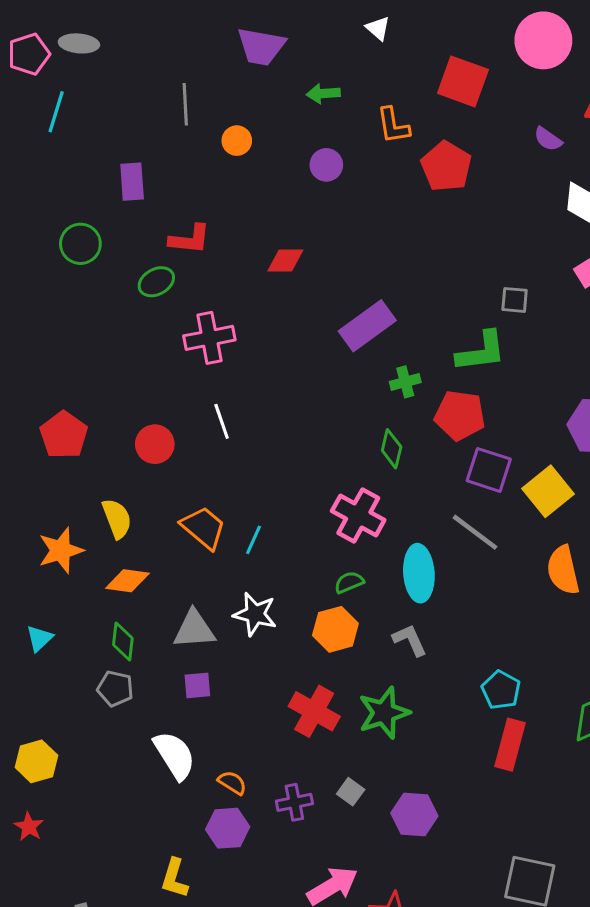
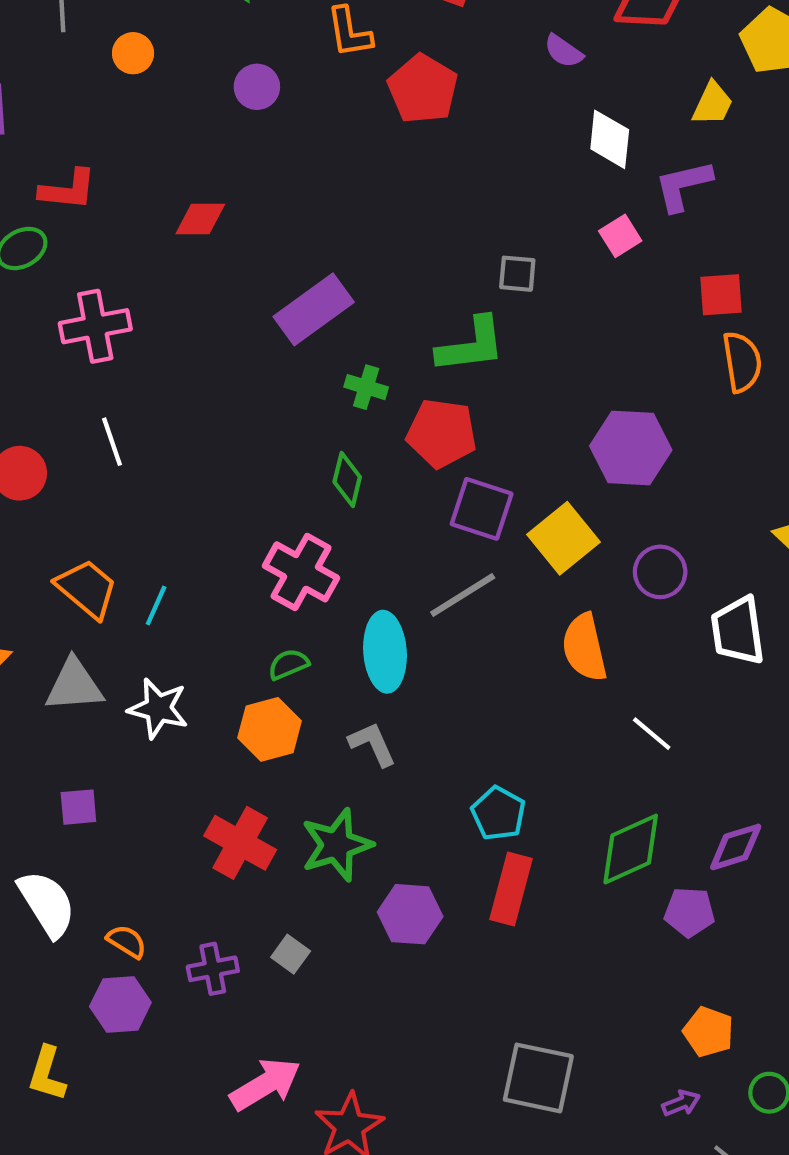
green cross: (405, 382) -> (366, 387), turned 32
gray line: (475, 532) -> (463, 595), turned -69
gray triangle: (194, 629) -> (74, 685), moved
purple hexagon: (414, 814) -> (410, 914), moved

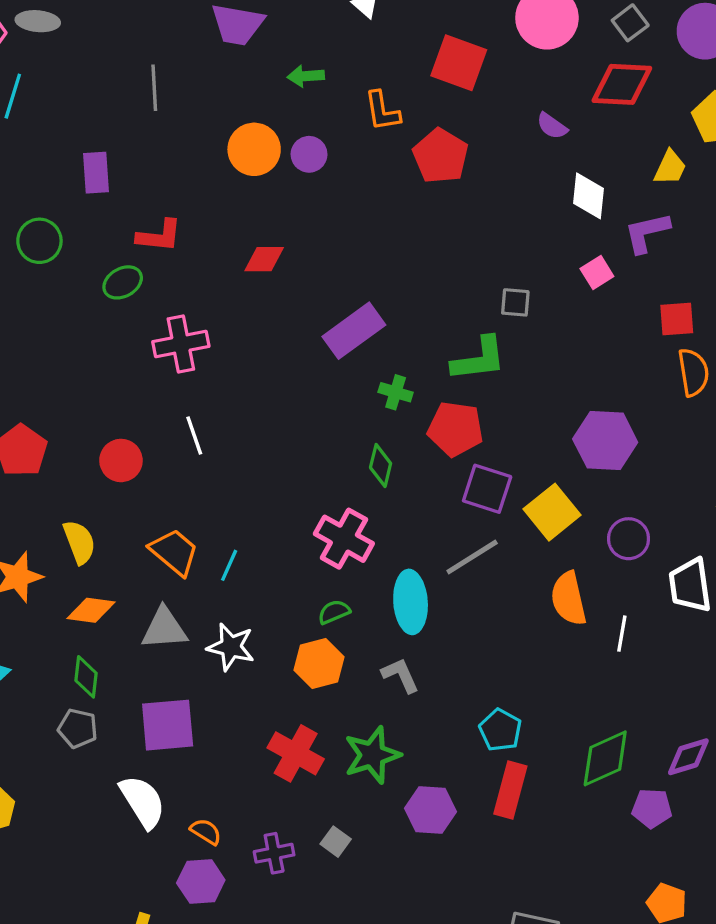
orange circle: (133, 53) -> (254, 149), moved, size x1.6
white line: (652, 734) -> (622, 634), moved, turned 60
purple square: (78, 807) -> (168, 725), size x1.8

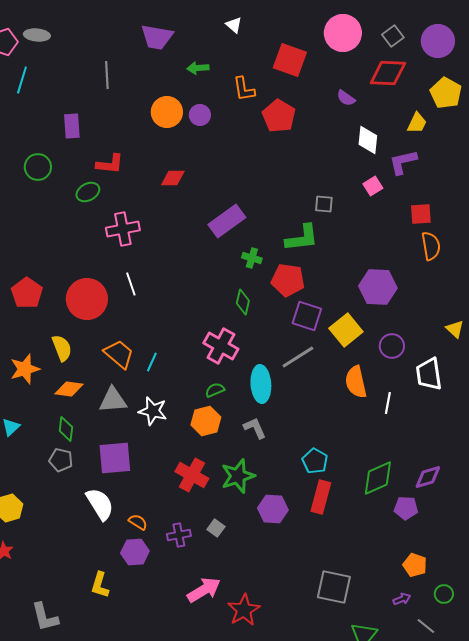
red circle: (121, 460) -> (87, 299), size x1.6

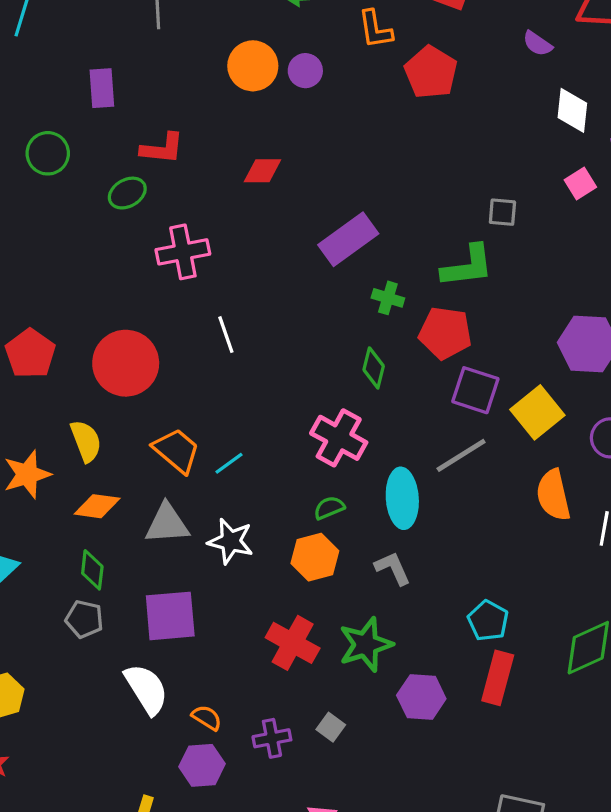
white line: (131, 284) -> (226, 335), moved
cyan line: (152, 362) -> (229, 463), turned 30

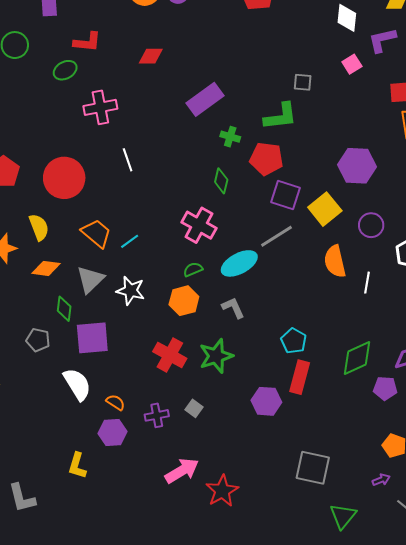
cyan ellipse: (402, 498) -> (239, 263), turned 66
gray triangle: (167, 524) -> (90, 280), turned -40
green diamond: (92, 570) -> (64, 309), moved
purple hexagon: (421, 697) -> (266, 401), moved

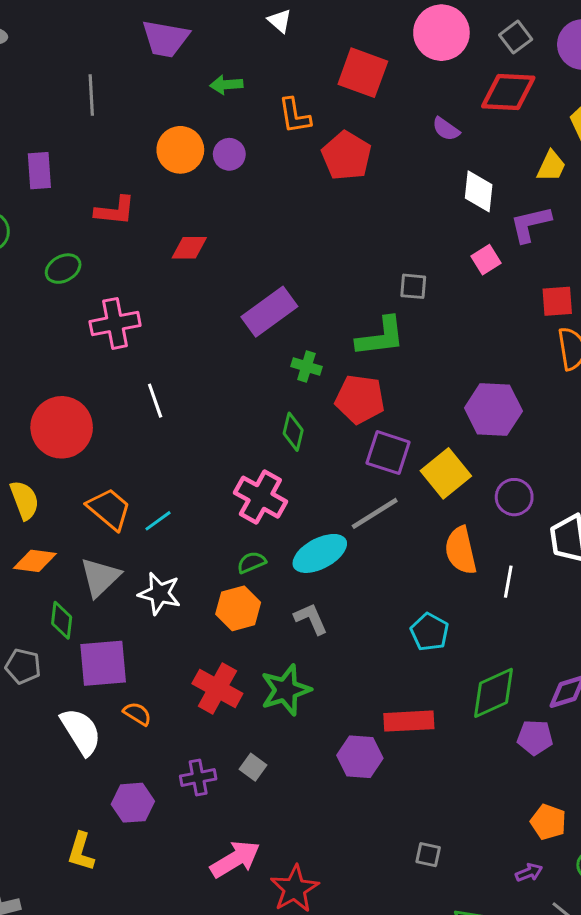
red L-shape: (87, 42) -> (115, 211), moved
cyan pentagon: (294, 341) -> (430, 632), moved
red rectangle: (300, 377) -> (409, 721), turned 72
orange semicircle: (115, 402) -> (137, 714), moved
gray square: (313, 468) -> (428, 855), size x0.5

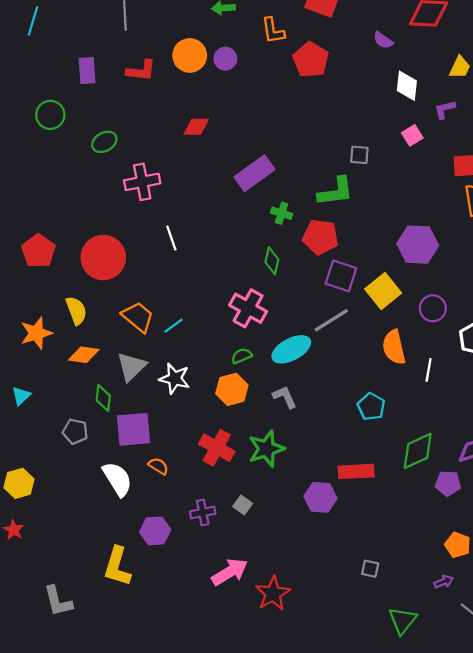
red L-shape: (115, 211) -> (141, 71), moved
purple L-shape: (530, 224) -> (445, 109), size x0.7
yellow L-shape: (81, 852) -> (117, 567), size x1.4

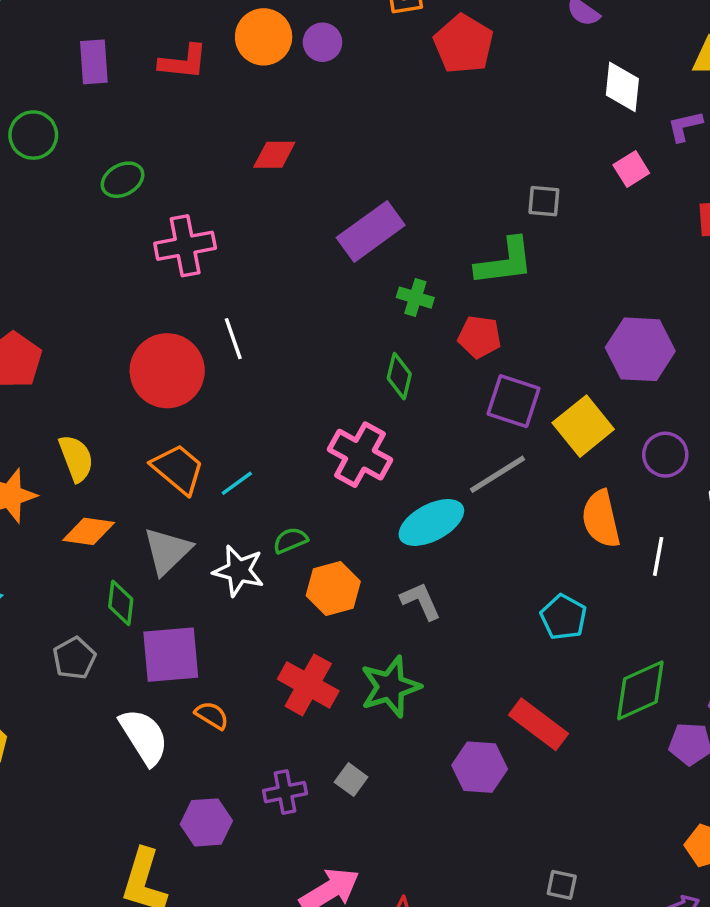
red pentagon: (320, 237) -> (480, 337), size x0.7
red circle: (103, 258) -> (167, 371), moved
green semicircle: (242, 356) -> (290, 540), moved
gray pentagon: (75, 431) -> (74, 658), turned 30
red rectangle: (356, 471) -> (539, 724), turned 40

